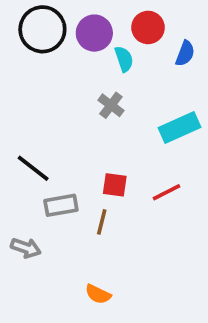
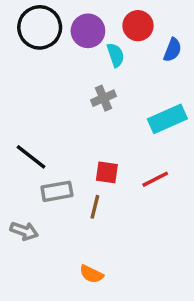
gray cross: (111, 105) -> (103, 98), turned 30

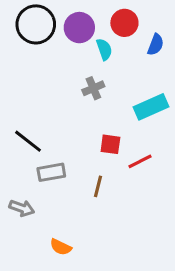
red square: (107, 172) -> (110, 144), moved
brown line: (95, 207) -> (98, 186), moved
orange semicircle: (91, 274) -> (61, 247), moved

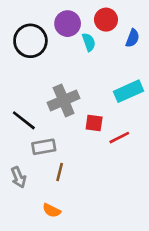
black circle: (36, 24) -> (30, 41), moved
gray cross: (93, 88) -> (64, 100), moved, size x1.6
brown line: (98, 186) -> (60, 172), moved
gray arrow: (22, 208) -> (19, 177), turned 48

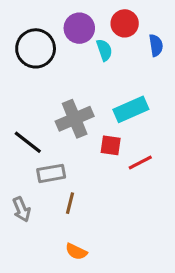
blue semicircle: (132, 38) -> (156, 45), turned -30
cyan rectangle: (129, 91) -> (131, 109), moved
orange semicircle: (52, 210) -> (76, 252), moved

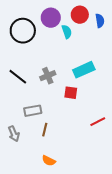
blue semicircle: (156, 45) -> (100, 21), moved
gray cross: (75, 119) -> (48, 76), size x0.7
black line: (28, 142) -> (18, 77), moved
red line: (140, 162) -> (98, 122), moved

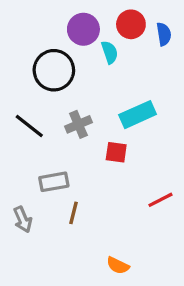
black circle: (23, 31) -> (54, 70), moved
orange semicircle: (49, 161) -> (118, 265), moved

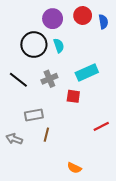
cyan semicircle: (110, 52) -> (59, 46), moved
gray arrow: (23, 220) -> (14, 139), turned 133

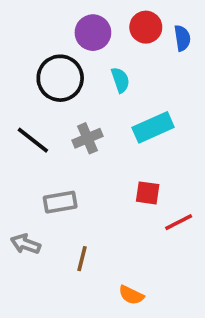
cyan semicircle: (59, 46) -> (120, 80), moved
red square: (73, 96) -> (148, 193), moved
brown line: (46, 135) -> (82, 259), moved

